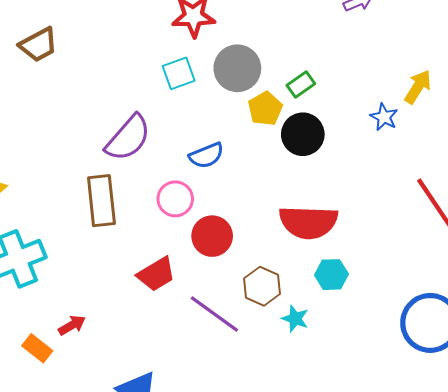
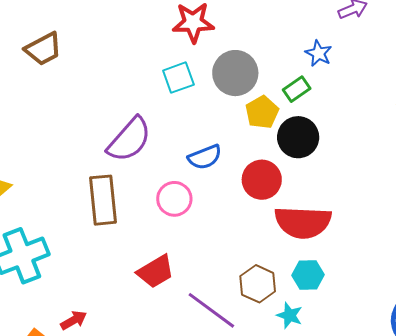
blue star: (384, 117) -> (319, 53), moved
red circle: (212, 236) -> (262, 180), moved
cyan hexagon: (331, 275) -> (308, 275), moved

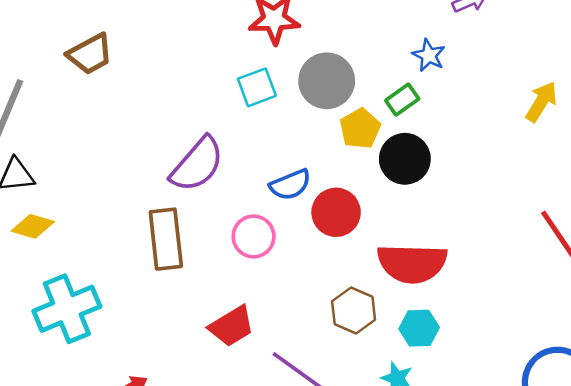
red circle: (262, 180) -> (336, 212), moved
brown hexagon: (258, 284) -> (354, 310), moved

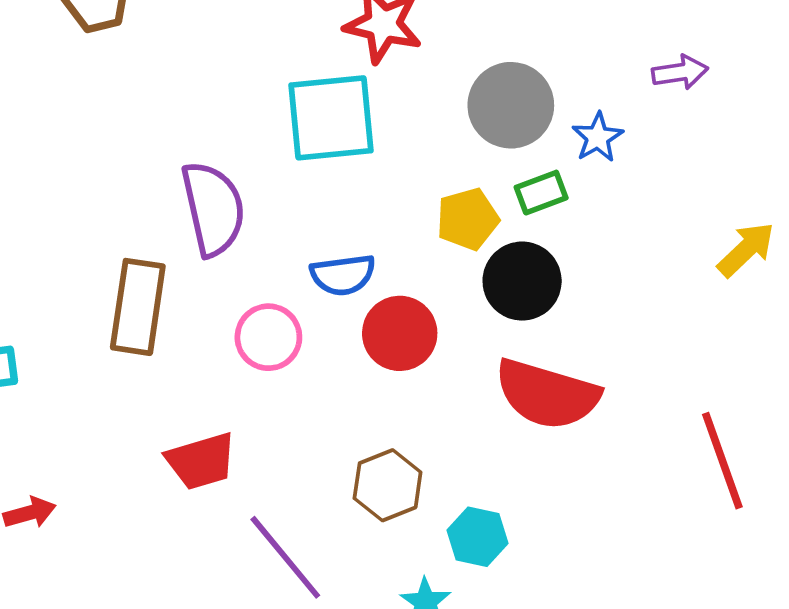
gray circle: (327, 81) -> (511, 105), moved
cyan square: (257, 87) -> (331, 118), size x1.6
purple semicircle: (197, 164) -> (213, 209), turned -68
red semicircle: (412, 263) -> (547, 394), moved

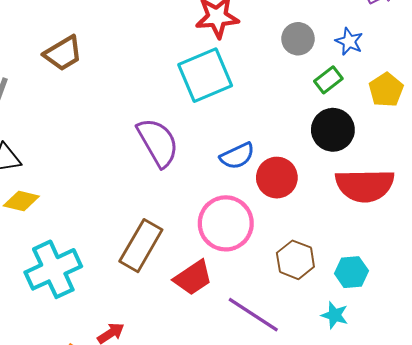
gray circle: (511, 105) -> (298, 39), size x0.7
yellow pentagon: (468, 219) -> (386, 90), moved
brown rectangle: (138, 307) -> (141, 246), moved, turned 39
pink circle: (268, 337) -> (226, 223), moved, size x1.5

